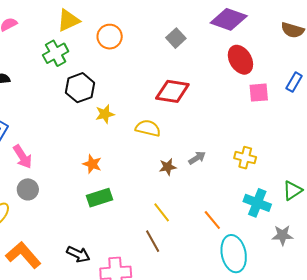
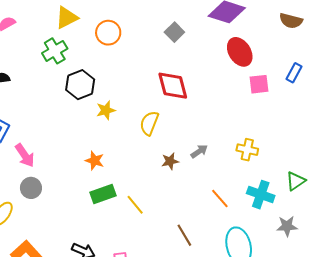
red diamond: (172, 91) -> (173, 86), turned 68
yellow semicircle: (148, 128) -> (149, 123), turned -80
yellow line: (162, 212) -> (135, 205), moved
orange line: (212, 220) -> (220, 199), moved
brown line: (153, 241) -> (184, 235), moved

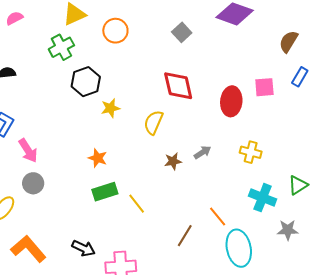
brown semicircle: (291, 21) -> (289, 42), moved, turned 105
red ellipse: (240, 52) -> (231, 101), moved, turned 36
orange line: (220, 199) -> (218, 216), moved
brown line: (184, 235) -> (185, 236), turned 60

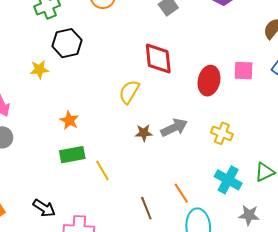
yellow star: (110, 108) -> (39, 69), moved
gray arrow: (202, 152) -> (174, 128), size x1.5
brown line: (185, 236) -> (146, 208), turned -60

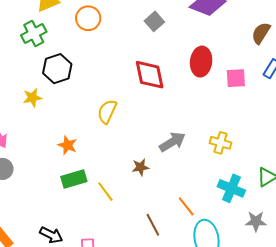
red ellipse: (209, 81) -> (201, 62), moved
yellow semicircle: (129, 92) -> (107, 112), moved
brown star: (144, 133) -> (140, 167), moved

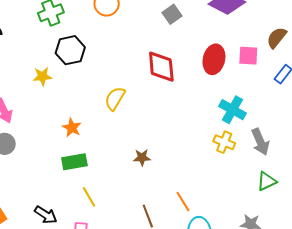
pink square: (236, 78) -> (248, 56), moved
gray arrow: (172, 142) -> (260, 142), moved, turned 92
cyan cross: (231, 188) -> (232, 110), moved
yellow line: (105, 192) -> (89, 197), moved

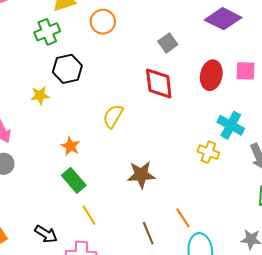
gray square: (172, 14) -> (168, 43), moved
yellow cross: (224, 142) -> (208, 152), moved
brown star: (142, 157) -> (141, 175), size x1.6
green rectangle: (74, 162) -> (74, 180), turned 60

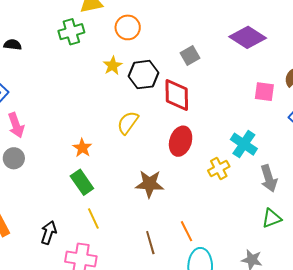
black hexagon: (67, 69) -> (144, 75), moved
red ellipse: (211, 75) -> (181, 141), moved
yellow star: (40, 96) -> (113, 66), moved, turned -30
yellow cross: (208, 152) -> (219, 168), turned 35
black arrow: (46, 234) -> (49, 233), turned -110

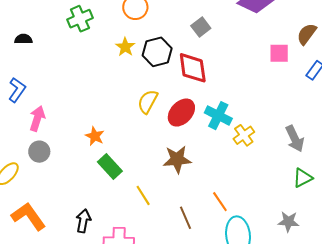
pink arrow: (16, 125) -> (37, 118), turned -135
red ellipse: (181, 141) -> (181, 113), moved, turned 32
cyan cross: (244, 144) -> (218, 116), moved
orange star: (82, 148) -> (95, 136), moved
yellow line: (93, 218) -> (143, 195), moved

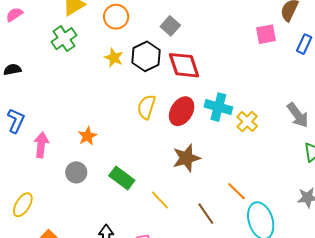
gray square: (201, 27) -> (170, 26), moved
orange star: (95, 136) -> (87, 136), moved, turned 30
gray circle: (39, 152) -> (76, 172), moved

